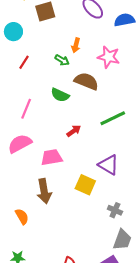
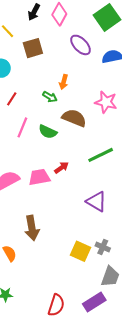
pink star: (109, 57) -> (106, 102), moved
pink line: (26, 109) -> (22, 127), moved
pink trapezoid: (52, 157) -> (39, 177), moved
yellow square: (85, 185) -> (81, 251), moved

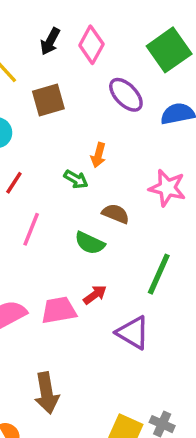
brown semicircle: (74, 118) -> (116, 214), size x0.7
green semicircle: (48, 132) -> (90, 243), moved
green line: (101, 155) -> (159, 274), turned -40
purple triangle: (96, 202) -> (133, 333), moved

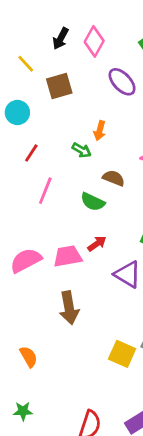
brown arrow: (47, 393) -> (69, 308), moved

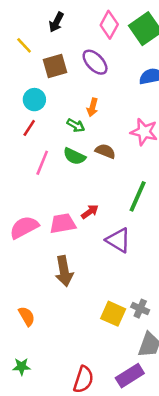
pink diamond: (94, 41) -> (109, 25), moved
purple ellipse: (122, 82) -> (95, 62), moved
cyan circle: (17, 113) -> (34, 100), moved
green semicircle: (93, 202) -> (74, 156), moved

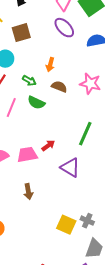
purple ellipse: (95, 62) -> (64, 28), moved
green arrow: (76, 125) -> (29, 81), moved
brown semicircle: (105, 151) -> (59, 87), moved
brown arrow: (64, 271) -> (28, 192), size x0.7

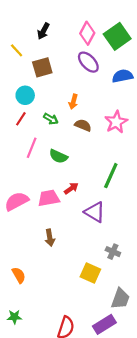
pink star: (90, 84) -> (116, 122), turned 30
green semicircle: (36, 103) -> (58, 156), moved
gray cross: (87, 221) -> (113, 252), moved

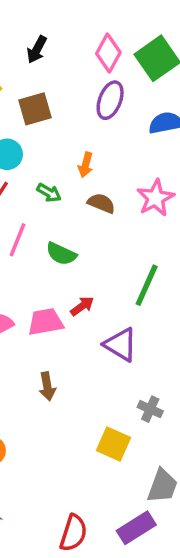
purple ellipse: (88, 62) -> (110, 100), turned 65

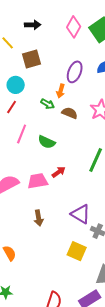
black arrow: (37, 50) -> (33, 25), turned -119
purple ellipse: (110, 100) -> (75, 72), moved
green arrow: (49, 193) -> (48, 104), moved
purple triangle: (121, 345) -> (81, 214), moved

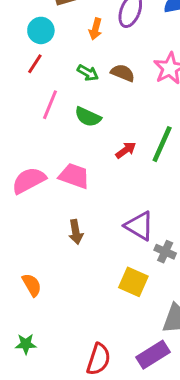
orange arrow: (61, 91) -> (95, 29), moved
green arrow: (48, 104) -> (88, 73), moved
red arrow: (59, 172) -> (126, 150), moved
pink trapezoid: (38, 181) -> (74, 176), turned 30

